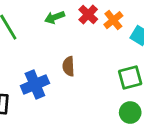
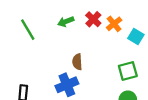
blue cross: (35, 85) -> (67, 85), moved

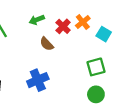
red cross: (93, 19) -> (63, 26), moved
brown semicircle: (77, 62) -> (47, 44), moved, turned -40

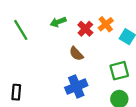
brown semicircle: (47, 44) -> (76, 54), moved
blue cross: (38, 80) -> (76, 87), moved

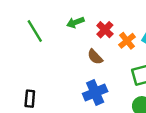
orange cross: (106, 24) -> (127, 41), moved

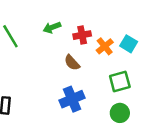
red cross: (105, 30) -> (82, 35), turned 35

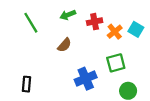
brown semicircle: (72, 63) -> (64, 45), moved, turned -96
green square: (120, 82) -> (116, 63), moved

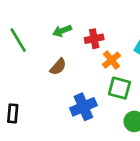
orange cross: (115, 32) -> (111, 60), moved
green square: (116, 63) -> (119, 88), turned 30

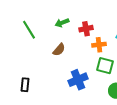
orange cross: (111, 60) -> (99, 45), turned 32

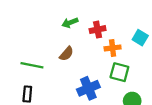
green line: (29, 30) -> (32, 65), moved, turned -48

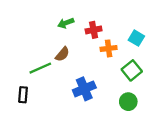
green line: (32, 65) -> (40, 68), moved, turned -35
green square: (119, 72) -> (132, 70), moved, turned 36

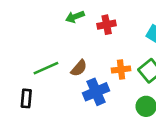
orange cross: (109, 48) -> (121, 69), moved
brown semicircle: (62, 54) -> (79, 68), moved

